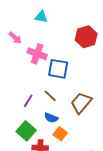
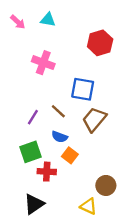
pink arrow: (15, 38) -> (18, 22), moved
blue square: (58, 69) -> (83, 89), moved
green square: (26, 131) -> (31, 152), turned 30

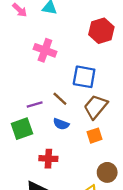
purple line: (33, 117) -> (35, 104), turned 42
green square: (31, 152) -> (22, 129), moved
orange square: (70, 155) -> (94, 136), moved, turned 35

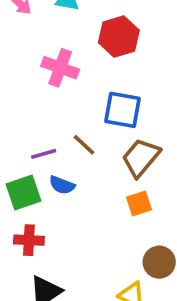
red hexagon: (101, 31) -> (119, 37), moved
blue semicircle: (61, 124) -> (62, 185), moved
red cross: (48, 159) -> (29, 240), moved

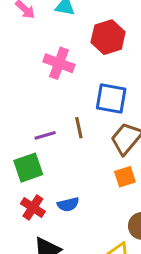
brown line: (84, 145) -> (79, 128), turned 35
blue semicircle: (62, 185) -> (68, 204), moved, turned -35
red cross: (29, 240) -> (33, 207), turned 30

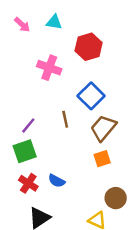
blue square: (111, 99) -> (91, 96), turned 35
purple line: (45, 135) -> (28, 125), moved, turned -35
blue semicircle: (68, 204) -> (57, 181), turned 42

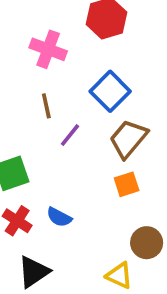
brown line: (65, 119) -> (46, 106), moved
purple line: (28, 125) -> (70, 135), moved

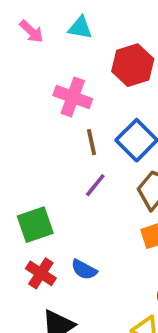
brown line: (46, 106) -> (91, 142), moved

